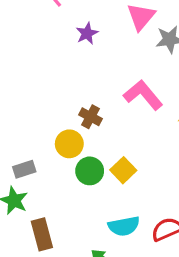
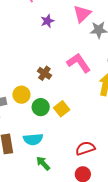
yellow circle: (69, 144) -> (21, 95), moved
cyan semicircle: (124, 226) -> (33, 139), moved

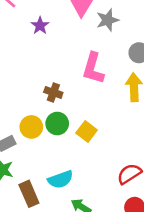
pink L-shape: (79, 63) -> (93, 68), turned -115
green circle: (41, 107) -> (57, 124), moved

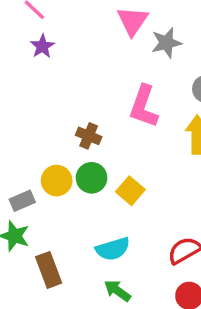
purple star: (40, 26) -> (42, 46), moved
cyan semicircle: (60, 179) -> (113, 249), moved

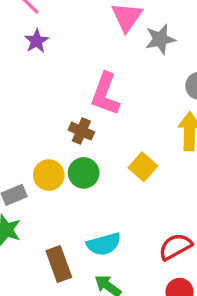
pink L-shape: (144, 106) -> (105, 94), moved
yellow square: (130, 191) -> (143, 167), moved
brown rectangle: (49, 270) -> (59, 264), moved

